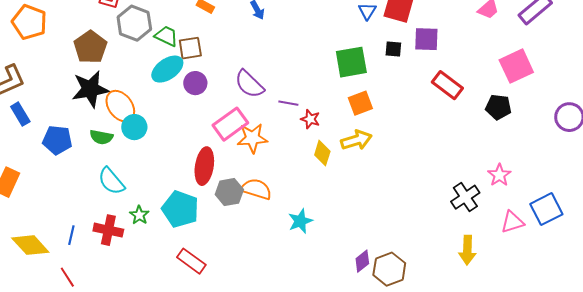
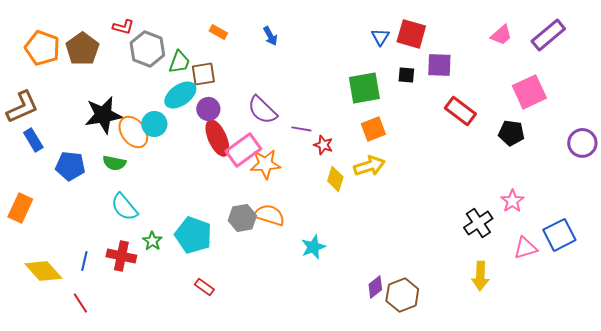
green trapezoid: (166, 36) -> (179, 62), turned 85
brown pentagon: (90, 47) -> (82, 49), moved
cyan circle: (134, 127) -> (154, 124), moved
red ellipse: (204, 166) -> (217, 138), moved, turned -33
red rectangle: (191, 261) -> (204, 287), size x0.7

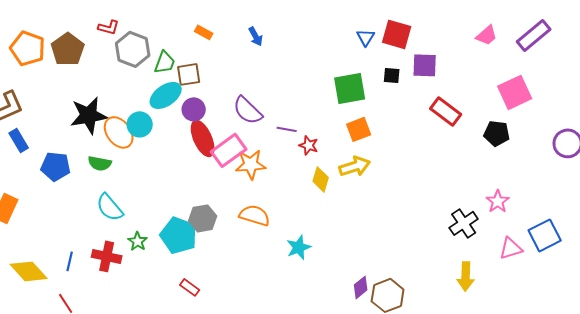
gray hexagon: (242, 218) -> (203, 218), moved

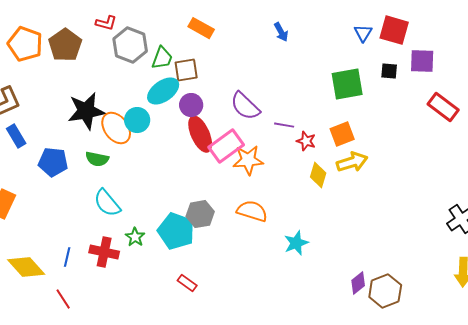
orange rectangle: (204, 32) -> (201, 28), size x1.4
blue arrow: (256, 36) -> (281, 32), moved
orange square: (359, 129) -> (342, 134), moved

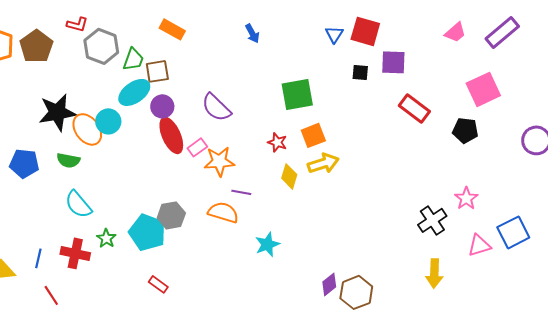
green square: (347, 84) -> (297, 94), moved
purple line: (284, 125) -> (241, 192), moved
pink rectangle: (226, 146) -> (197, 147), size x0.6
red line: (63, 299) -> (51, 295), moved

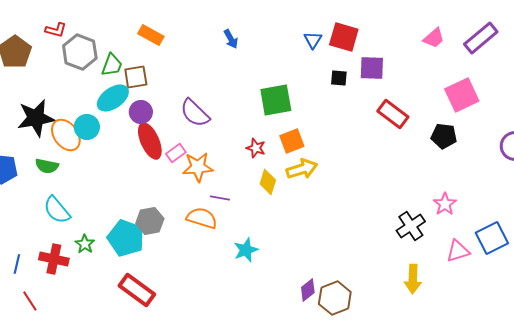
red rectangle: (158, 284) -> (137, 290), size x1.8

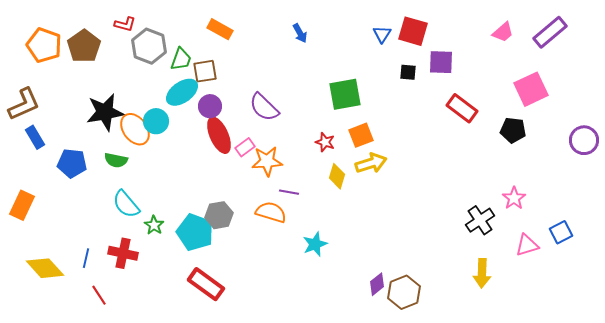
blue square: (492, 238) -> (561, 232), size x0.7
green star: (85, 244) -> (154, 225), moved

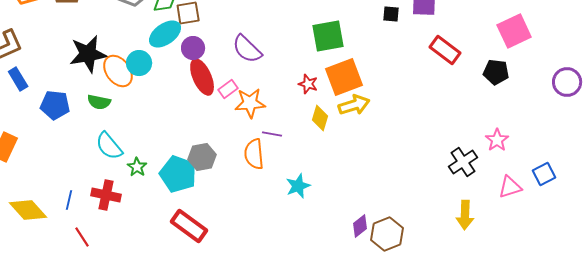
orange square: (361, 135) -> (344, 77), size x1.5
orange semicircle: (271, 212) -> (254, 154), turned -112

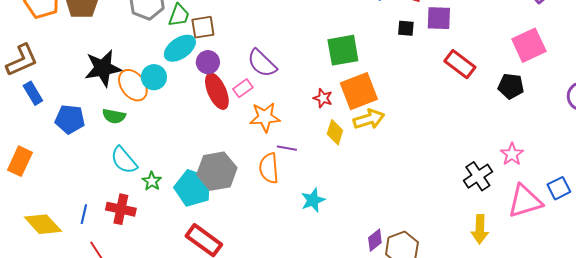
pink rectangle: (228, 89) -> (243, 88), moved
gray hexagon: (202, 157) -> (217, 171), size x1.4
pink triangle: (510, 187) -> (525, 201), size x1.5

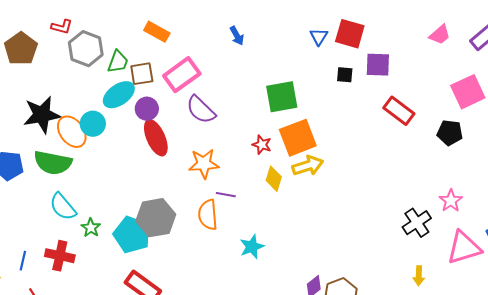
pink rectangle: (243, 88) -> (182, 75), moved, size x1.8
green semicircle: (114, 116) -> (53, 163), size x1.6
yellow arrow: (480, 229) -> (419, 276), size x0.7

